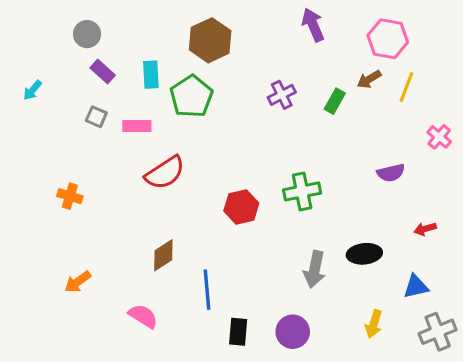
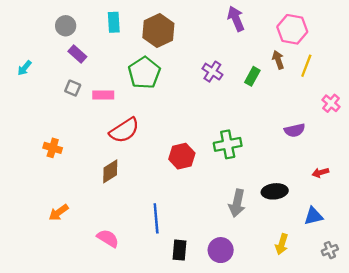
cyan rectangle: (151, 75) -> (114, 22), moved
brown arrow: (369, 79) -> (278, 60), turned 102
purple cross: (282, 95) -> (212, 72), turned -30
brown diamond: (163, 255) -> (110, 171), moved
gray cross: (438, 332) -> (330, 250), size x0.6

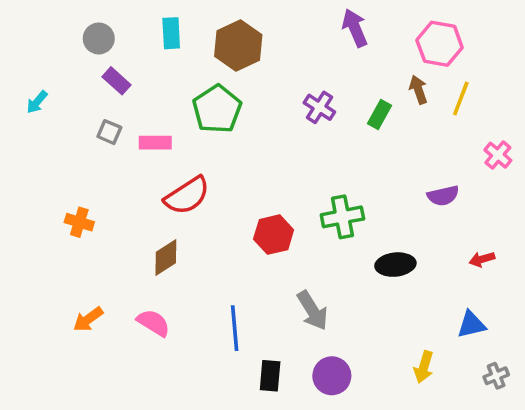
black ellipse: (275, 191) -> (395, 265), moved
gray arrow: (237, 203) -> (312, 310), moved, turned -44
pink semicircle: (108, 238) -> (153, 323), moved

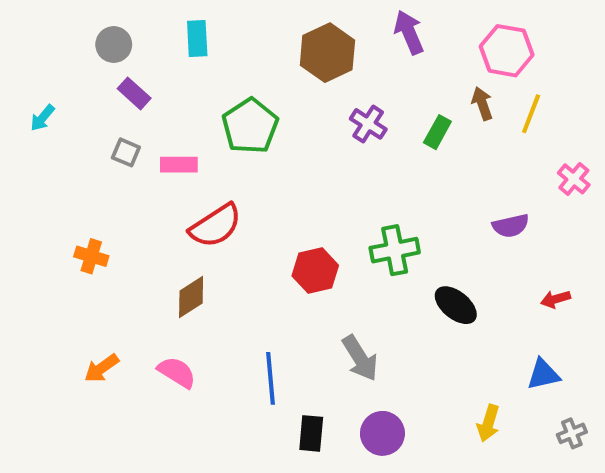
brown hexagon: (238, 46) -> (327, 53), moved
black ellipse: (395, 265) -> (456, 305), turned 45

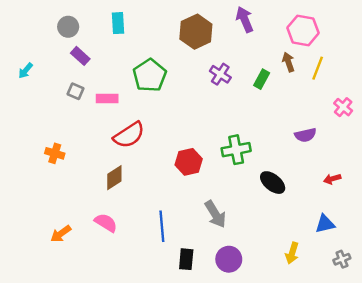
orange arrow: (101, 368) -> (61, 234), moved

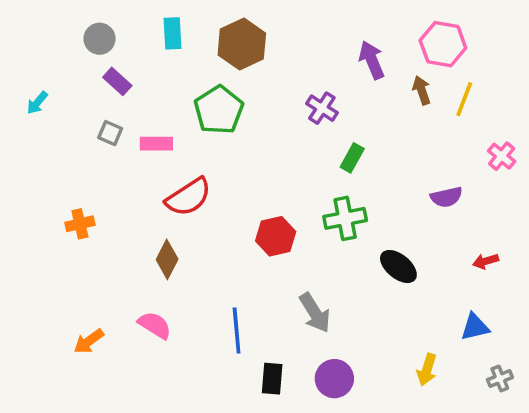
purple arrow: (245, 19) -> (372, 60), moved
brown hexagon: (196, 32) -> (242, 44), moved
green rectangle: (262, 79) -> (352, 158), moved
orange cross: (55, 153) -> (80, 224), turned -30
brown diamond: (114, 178) -> (167, 259), turned -30

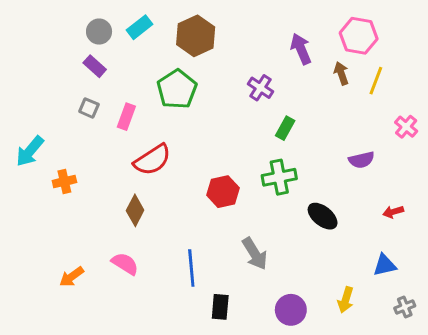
cyan rectangle: (172, 33) -> (139, 27), turned 55
gray circle: (99, 39) -> (99, 32), moved
cyan arrow: (37, 103) -> (30, 151), moved, size x1.6
pink rectangle: (156, 144) -> (126, 117), turned -70
purple circle: (334, 379) -> (291, 310), moved

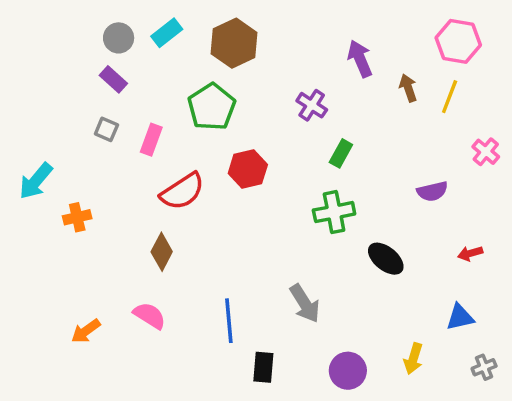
pink hexagon: (359, 36) -> (458, 41), moved
red hexagon: (223, 192) -> (248, 169), moved

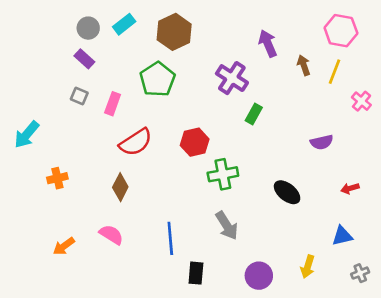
purple cross: (312, 105) -> (232, 78), size x1.4
pink cross: (486, 152) -> (361, 101), moved
red hexagon: (248, 169) -> (195, 142), moved
green cross: (334, 212) -> (223, 174), moved
orange cross: (77, 217) -> (57, 178), moved

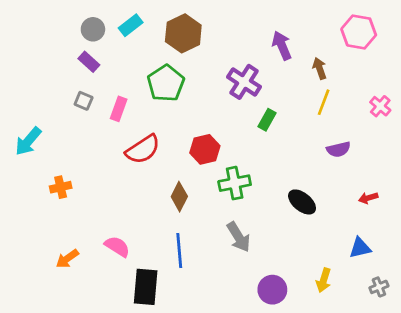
yellow line: (335, 72) -> (324, 102), moved
brown diamond: (120, 187) -> (179, 197), moved
black rectangle: (196, 273) -> (146, 287), moved, size x1.5

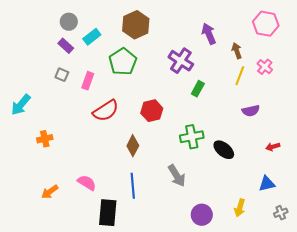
cyan rectangle: (131, 25) -> (92, 37), moved
pink cross: (380, 106) -> (265, 67), moved
green cross: (235, 183) -> (192, 137), moved

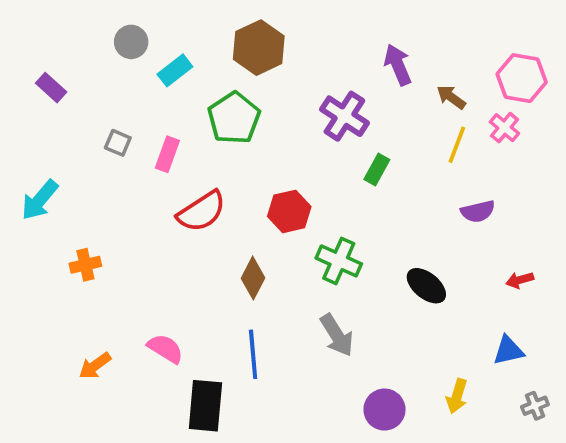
pink hexagon: (266, 24) -> (522, 78), moved
purple rectangle: (66, 46) -> (51, 88), moved
brown arrow: (237, 51) -> (451, 97), turned -35
green cross: (192, 137) -> (339, 261), moved, turned 35

